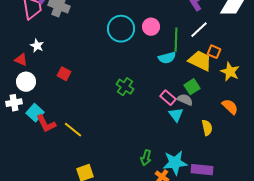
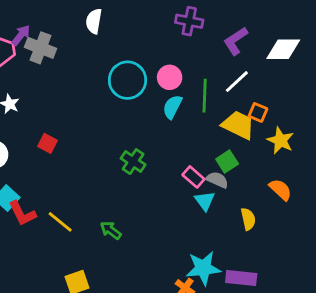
cyan semicircle: (167, 58) -> (172, 107), moved, turned 132
green arrow: (146, 158) -> (111, 230), moved, turned 112

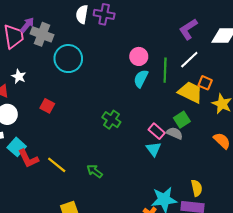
purple cross: (189, 21) -> (104, 14), moved
cyan circle: (127, 80) -> (68, 59), moved
cyan triangle: (205, 201) -> (154, 149), moved
yellow semicircle: (248, 219) -> (197, 188), moved

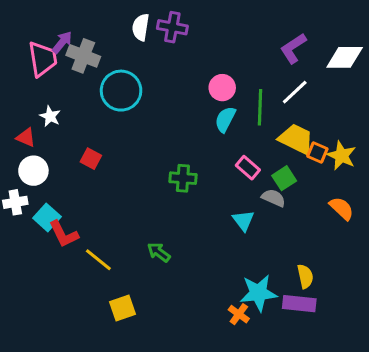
orange square: (205, 83) -> (317, 153), moved
green cross: (111, 120) -> (183, 178), turned -30
pink rectangle: (157, 131) -> (248, 168), moved
yellow line: (57, 165) -> (98, 260), moved

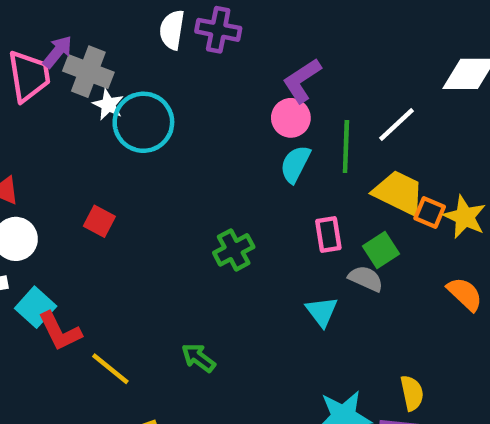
purple L-shape: (293, 48) -> (302, 80), moved
white star: (50, 116) -> (108, 105), moved
pink rectangle: (248, 168) -> (328, 235), turned 40
green cross: (183, 178) -> (234, 250), turned -32

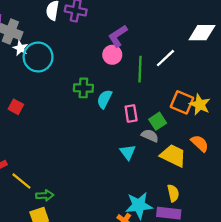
cyan semicircle: (295, 164) -> (104, 99), moved
yellow trapezoid: (399, 193) -> (173, 156), moved
orange square: (430, 213) -> (182, 102), size x1.5
green cross: (234, 250) -> (83, 88), moved, turned 30
green arrow: (198, 358) -> (45, 195), moved, turned 140

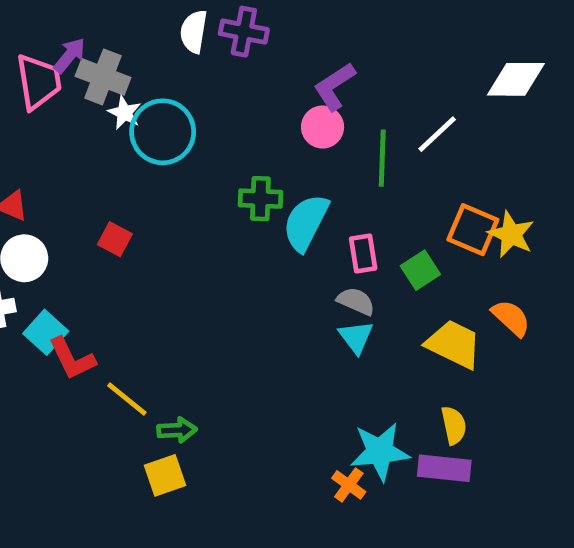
cyan semicircle: (104, 99) -> (306, 222), size x1.4
gray semicircle: (150, 136) -> (356, 301), moved

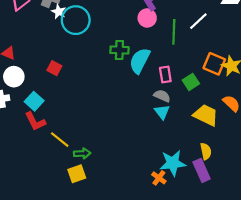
cyan square: (46, 332) -> (34, 101), moved
purple rectangle: (444, 468) -> (202, 170), turned 60

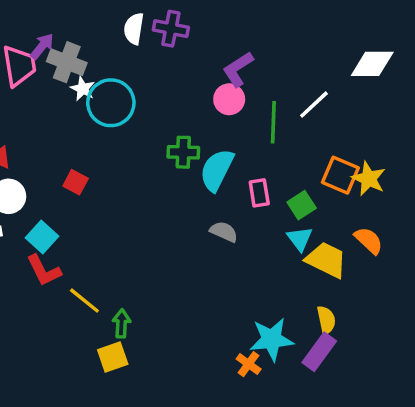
gray semicircle: (162, 96) -> (224, 232), moved
cyan triangle: (162, 112) -> (300, 239), moved
green arrow: (82, 153) -> (121, 323), turned -84
purple rectangle: (202, 170) -> (319, 352), turned 60

